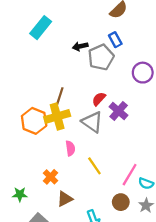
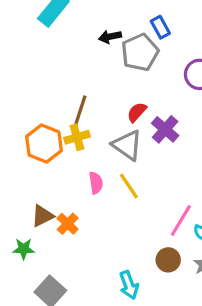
yellow cross: (57, 116) -> (77, 137), size x0.7
yellow line: (94, 166) -> (129, 186), moved
brown triangle: (65, 199) -> (42, 216), moved

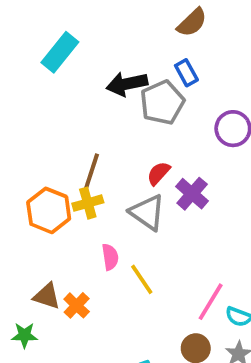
black arrow: (110, 37) -> (127, 84), size x1.5
yellow line: (129, 186) -> (142, 279), moved
brown triangle: (42, 216) -> (47, 296), turned 45

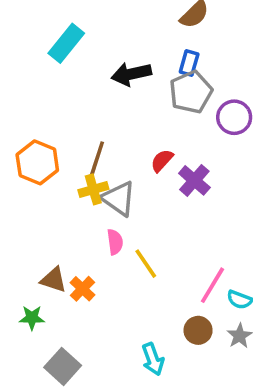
blue rectangle: (186, 73) -> (189, 63), turned 45
gray pentagon: (162, 103) -> (191, 92), moved
orange hexagon: (49, 210) -> (37, 162), moved
gray triangle: (147, 212) -> (119, 199), moved

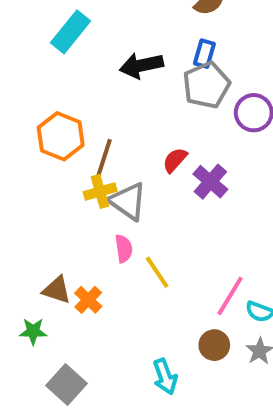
orange hexagon: (37, 162) -> (61, 136), moved

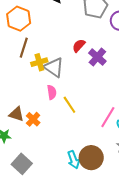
orange hexagon: (61, 136) -> (19, 19), moved
brown line: (104, 158) -> (24, 48), moved
brown circle: (214, 345) -> (91, 158), moved, size x1.5

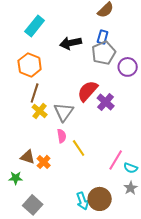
red semicircle: (79, 46) -> (88, 91), size x1.6
yellow cross: (39, 62) -> (40, 111), moved, turned -35
gray triangle: (54, 67) -> (64, 112), turned 30

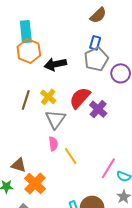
cyan rectangle: (35, 26) -> (26, 32), turned -45
black arrow: (71, 43) -> (55, 64), moved
orange hexagon: (30, 65) -> (29, 51), moved
yellow cross: (40, 111) -> (48, 97), moved
orange cross: (44, 162) -> (35, 184), moved, size x1.5

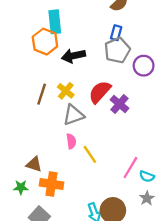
cyan rectangle: (26, 32) -> (55, 22), moved
gray triangle: (55, 119) -> (73, 115), turned 35
orange cross: (35, 184) -> (52, 184), turned -35

